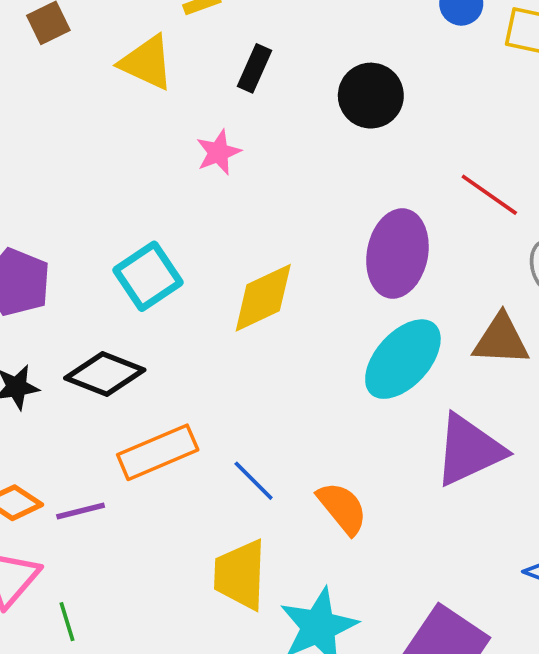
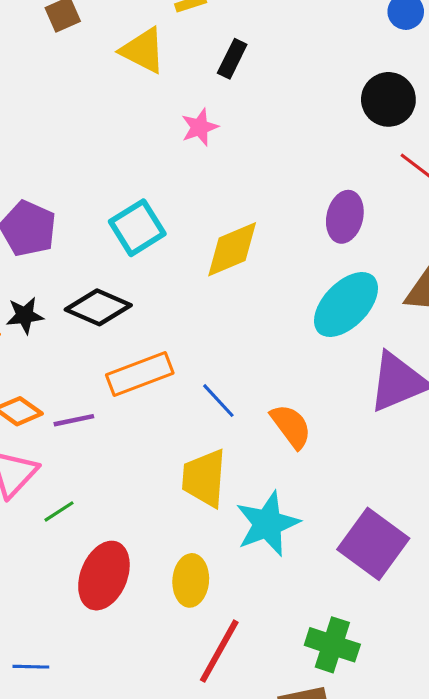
black circle: (371, 96) -> (388, 99), moved
purple ellipse: (397, 253) -> (345, 217), size x0.7
green line: (67, 622) -> (59, 511), turned 72

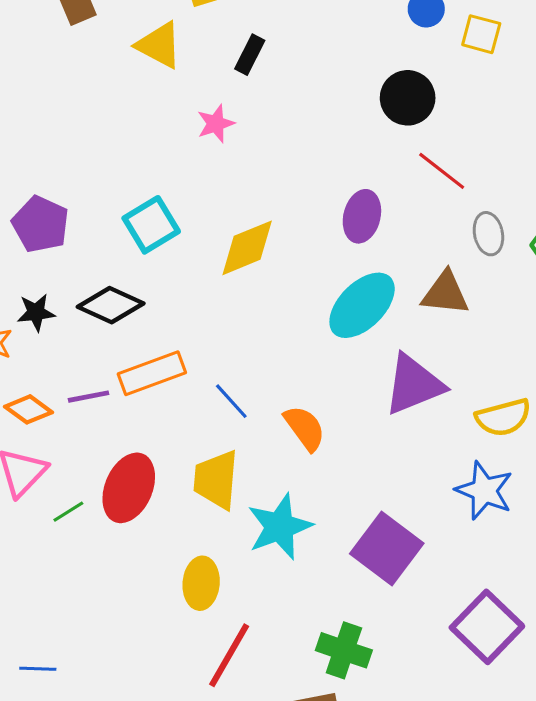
purple line: (74, 420) -> (88, 397), moved
red ellipse: (104, 576) -> (129, 488), moved

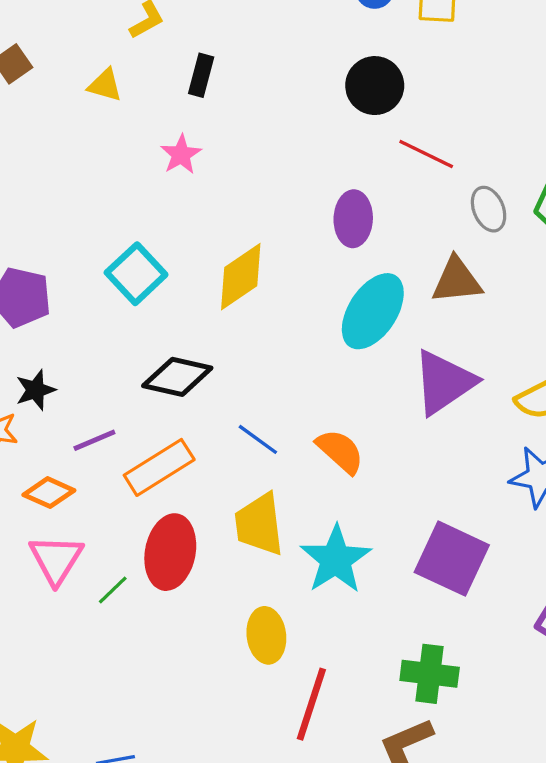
yellow triangle: (159, 45) -> (105, 85), size x0.7
black diamond: (111, 305) -> (177, 377), moved
orange rectangle: (152, 373) -> (159, 467), moved
purple line: (88, 397) -> (94, 440), moved

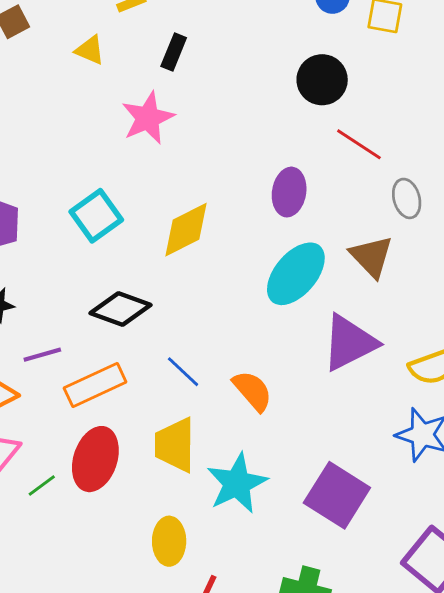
pink star: (181, 154) -> (148, 118), size x1.5
brown triangle: (457, 280) -> (371, 256), turned 45

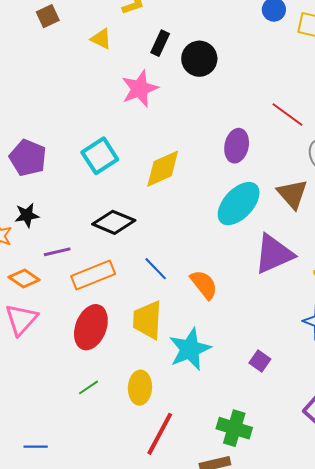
black circle: (322, 80) -> (199, 59), moved
green line: (42, 485) -> (88, 387), moved
purple square: (337, 495) -> (260, 361), size x0.5

